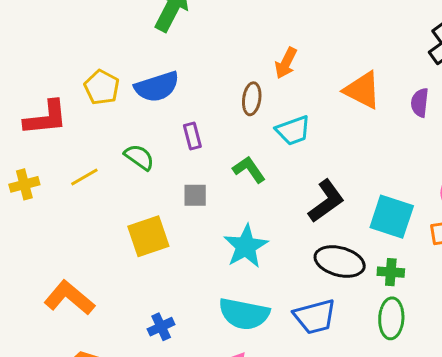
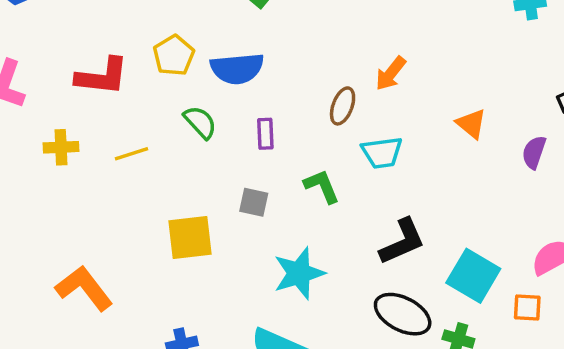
orange triangle: (362, 90) -> (471, 124), size x0.7
green semicircle: (139, 157) -> (200, 122), moved

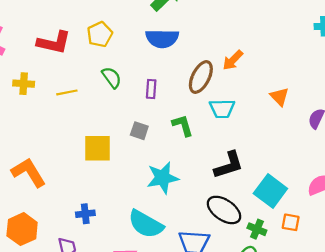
blue semicircle: (237, 69) -> (162, 38), moved
brown ellipse: (343, 106) -> (201, 77), size x1.4
orange square: (527, 307) -> (291, 222), moved

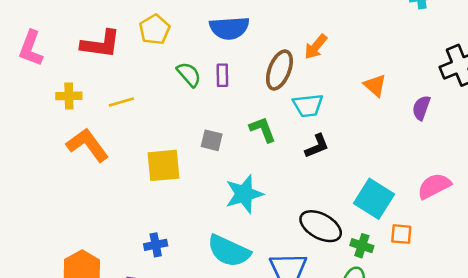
green semicircle: (112, 78) -> (189, 74), moved
purple rectangle: (151, 89) -> (222, 75), moved
black L-shape: (229, 165) -> (317, 146), moved, size x0.7
orange L-shape: (29, 172) -> (88, 145), moved

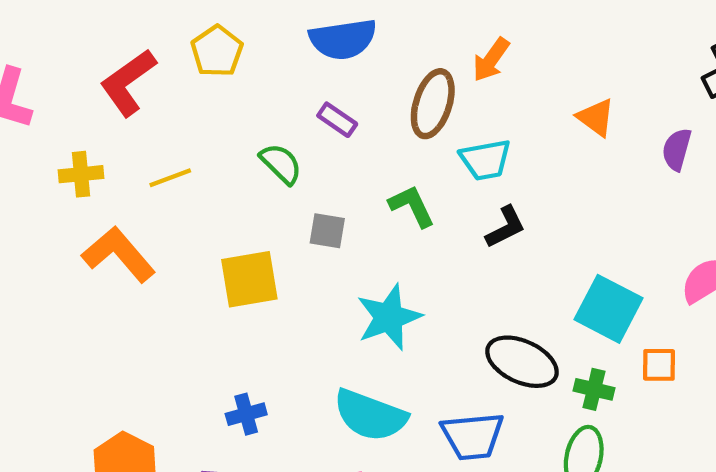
red L-shape: (101, 44) -> (128, 82), turned 141
green semicircle: (189, 74) -> (281, 164), moved
purple rectangle: (222, 75) -> (337, 120), turned -50

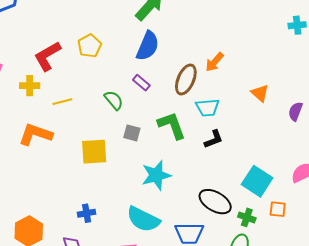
blue semicircle: (343, 39) -> (148, 46), turned -64
yellow cross: (81, 174) -> (30, 86), moved
green L-shape: (412, 206) -> (172, 125), size x1.4
orange L-shape: (119, 254) -> (35, 134), turned -36

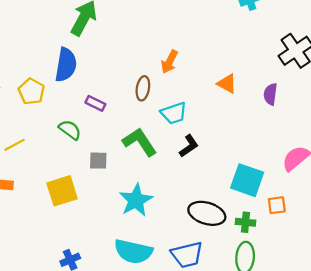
yellow pentagon: (89, 46) -> (31, 91), moved
blue semicircle: (148, 46) -> (66, 65), moved
brown ellipse: (186, 80) -> (143, 88), size x0.7

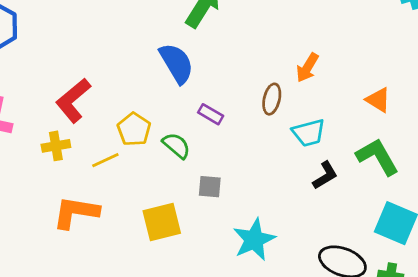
blue semicircle: (66, 65) -> (176, 63), turned -44
yellow pentagon: (31, 91) -> (134, 129), moved
green L-shape: (140, 142) -> (377, 157), moved

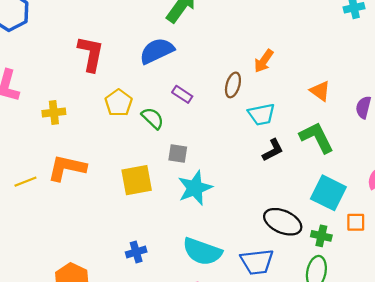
blue semicircle: (176, 63) -> (157, 51), turned -88
red L-shape: (73, 100) -> (91, 54), moved, turned 138
yellow line: (105, 160) -> (25, 182), moved
cyan star: (254, 240) -> (195, 188), moved

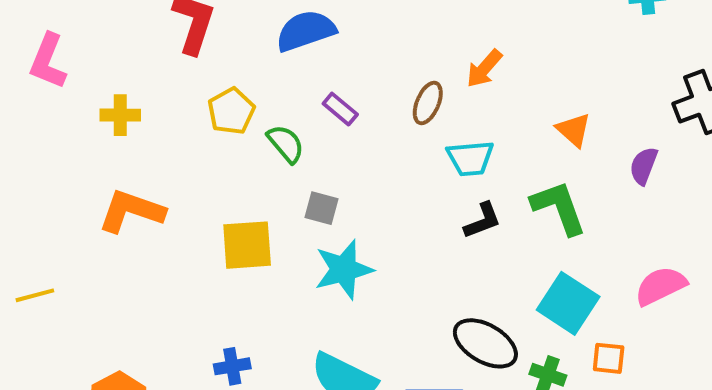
yellow line: (25, 182) -> (35, 295), moved

